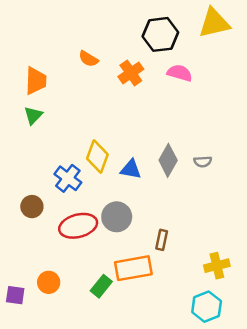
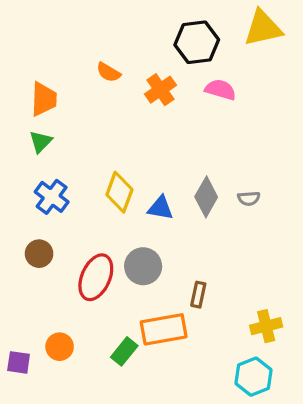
blue cross: (68, 178) -> (52, 197), moved
red ellipse: (78, 226) -> (96, 277), turned -51

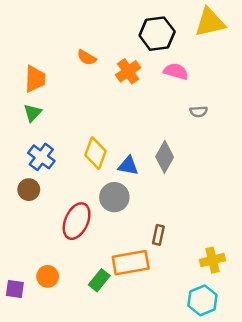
gray semicircle: (249, 198) -> (199, 112), moved
brown circle: (39, 254) -> (29, 190), moved
gray circle: (143, 266) -> (114, 197), moved

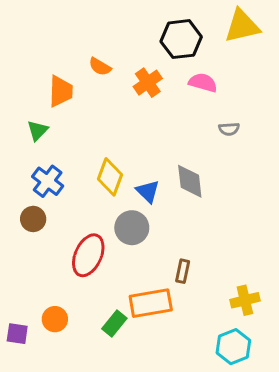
orange trapezoid: (35, 79) -> (61, 91), moved
gray diamond: (165, 157) -> (190, 181), turned -36
blue triangle: (128, 166) -> (148, 191), turned 35

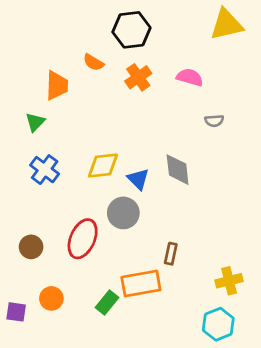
black hexagon: (181, 39) -> (131, 30), moved
yellow diamond: (110, 177) -> (103, 165), turned 64
brown circle: (33, 219) -> (31, 247), moved

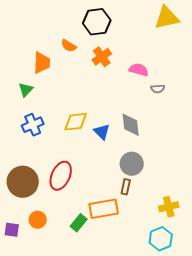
pink semicircle: (190, 77) -> (139, 70), moved
blue cross: (45, 170) -> (33, 125), turned 30
gray circle: (123, 213) -> (132, 164), moved
brown circle: (31, 247) -> (23, 182), size x1.8

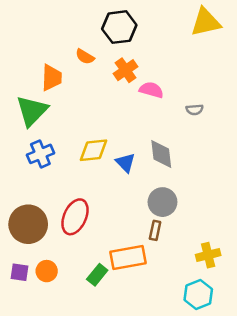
pink semicircle: (139, 70) -> (151, 90), moved
green triangle: (26, 90) -> (32, 111), size x1.8
purple square: (12, 230) -> (20, 272), moved

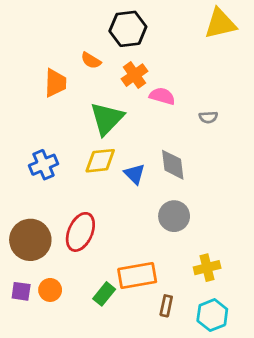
green triangle: (32, 111) -> (107, 119), moved
brown rectangle: (155, 230) -> (166, 306), moved
yellow cross: (208, 255) -> (207, 268), moved

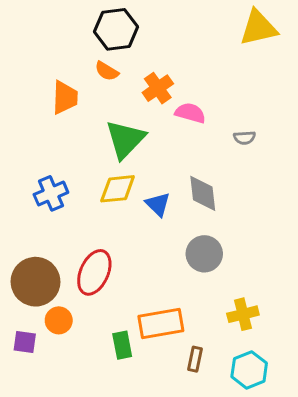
black hexagon: (128, 29) -> (116, 29), moved
orange circle: (50, 290) -> (59, 320), moved
green rectangle: (104, 294) -> (122, 345), turned -50

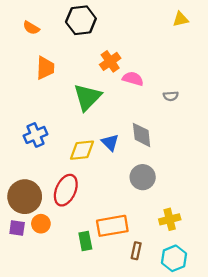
yellow triangle: (258, 28) -> (180, 19), size x0.6
orange semicircle: (107, 71) -> (31, 28), moved
yellow diamond: (118, 189) -> (82, 150), moved
purple square: (25, 342) -> (17, 228), moved

